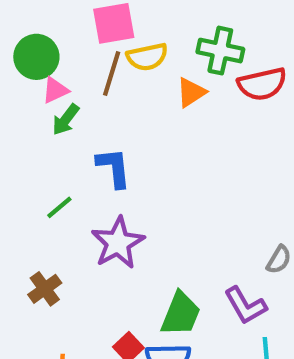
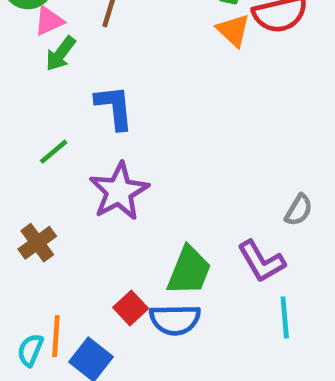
orange triangle: (191, 92) -> (233, 30), moved, turned -44

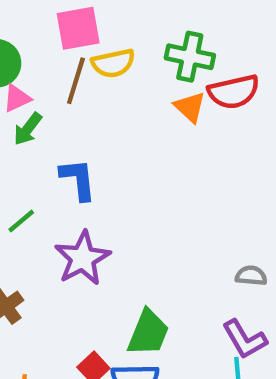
gray semicircle: (299, 210) -> (251, 276), turned -116
purple L-shape: (261, 261) -> (245, 339), moved

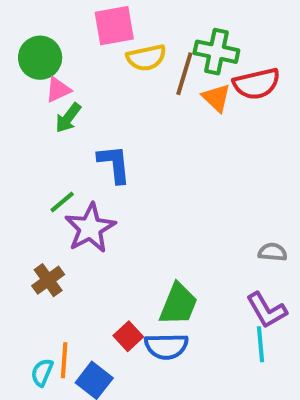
brown line: (76, 81) -> (184, 74), moved
purple star: (83, 258) -> (90, 228), moved

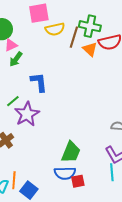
red square: (128, 336) -> (78, 181), moved, turned 32

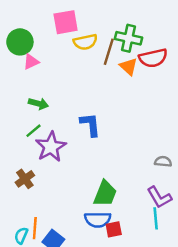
green arrow: (16, 59) -> (38, 104), moved, turned -112
blue L-shape: (39, 82) -> (90, 125), moved

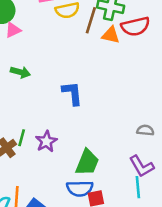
orange triangle: (129, 67) -> (111, 35), turned -30
green line: (34, 131) -> (22, 138), moved, turned -35
purple star: (51, 147) -> (46, 141), moved, size x0.7

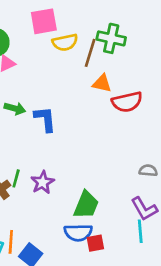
red semicircle: (135, 26) -> (127, 102), moved
orange triangle: (111, 35) -> (102, 83), moved
blue L-shape: (72, 93) -> (45, 119), moved

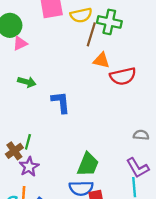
yellow semicircle: (65, 42) -> (81, 15), moved
blue L-shape: (45, 119) -> (61, 102), moved
purple star: (43, 182) -> (29, 167), moved

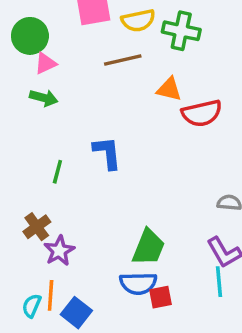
brown line: (91, 34) -> (123, 60), moved, turned 60
green arrow: (27, 82) -> (44, 98), moved
green line: (28, 142) -> (57, 172), moved

